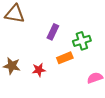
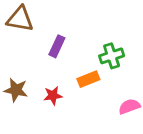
purple rectangle: (53, 32) -> (57, 46), moved

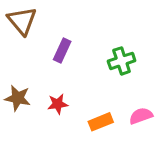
brown triangle: (20, 19) -> (22, 21), turned 40
orange rectangle: (88, 79) -> (101, 122), moved

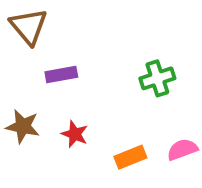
purple rectangle: (62, 51) -> (61, 75), moved, turned 55
red star: (58, 104) -> (75, 134), turned 30

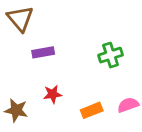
brown star: (23, 126) -> (16, 110), moved
red star: (75, 134) -> (53, 94), turned -30

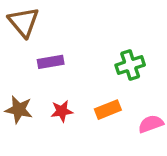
brown star: (16, 110) -> (19, 110), moved
orange rectangle: (92, 110) -> (108, 110), moved

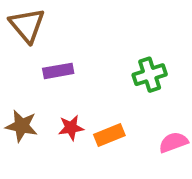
orange rectangle: (108, 110) -> (109, 135), moved

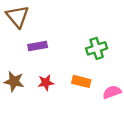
orange rectangle: (109, 135) -> (81, 81), moved, turned 36

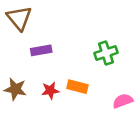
orange rectangle: (81, 81) -> (77, 87), moved

